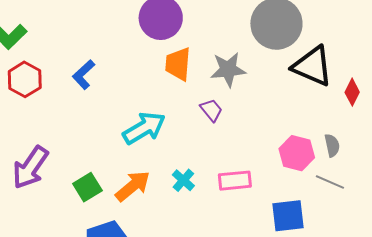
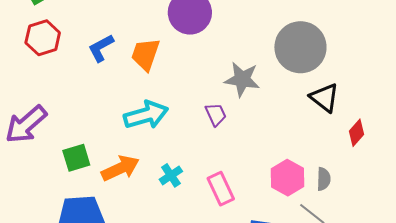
orange trapezoid: (178, 64) -> (145, 54), moved
black triangle: (312, 66) -> (325, 98), size x0.7
pink rectangle: (235, 181) -> (221, 189), turned 56

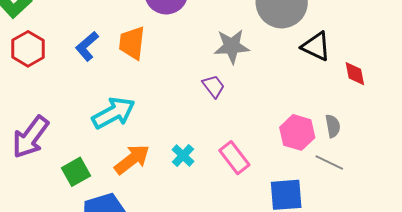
cyan arrow: (146, 115) -> (114, 113), moved
red diamond: (356, 133) -> (355, 74), turned -40
green square: (76, 158) -> (76, 172), moved

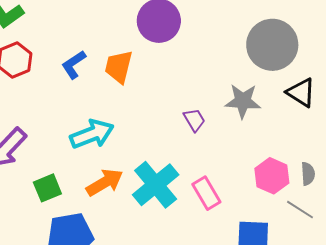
gray star: (232, 46) -> (243, 101), moved
cyan cross: (183, 156) -> (156, 185), size x2.0

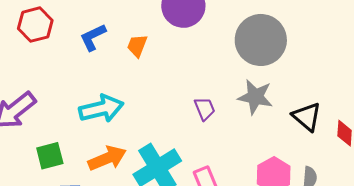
gray circle: (272, 45) -> (261, 40), moved
orange trapezoid: (119, 67) -> (137, 46), size x0.7
black triangle: (301, 93) -> (307, 117), moved

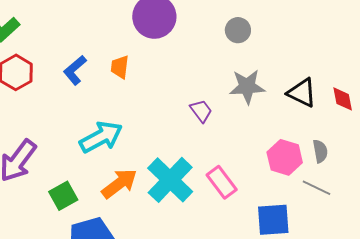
gray circle: (261, 40) -> (238, 30), size x0.5

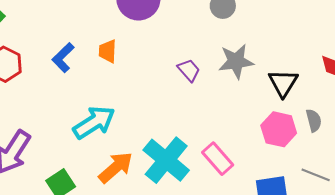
black triangle: (302, 93) -> (283, 83), moved, turned 40
purple trapezoid: (201, 111) -> (189, 70), moved
gray line: (317, 188) -> (316, 175), moved

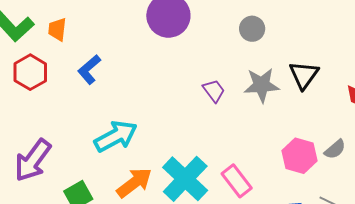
orange trapezoid: (108, 51) -> (57, 29), moved
black triangle: (283, 83) -> (304, 75), moved
gray semicircle: (314, 120) -> (335, 149), turned 60

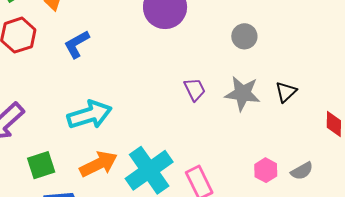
black triangle: (304, 75) -> (286, 92), size x0.7
pink hexagon: (299, 156) -> (266, 170), size x0.7

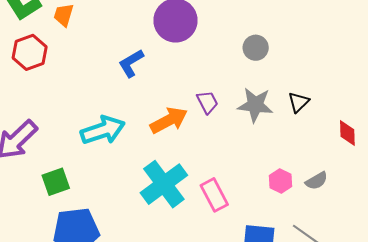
blue L-shape: (77, 44) -> (131, 63), moved
orange arrow: (99, 164) -> (169, 120), moved

